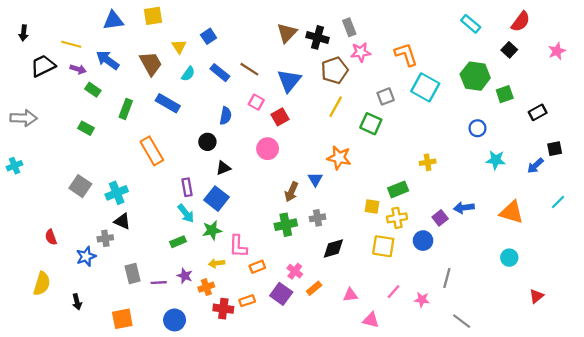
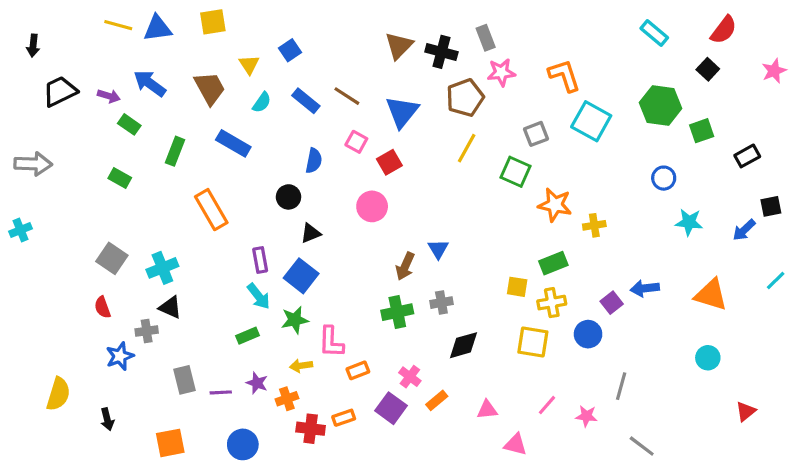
yellow line: (71, 44) -> (118, 25), moved
orange star: (339, 158) -> (555, 205), moved
red semicircle: (51, 237) -> (102, 307), moved

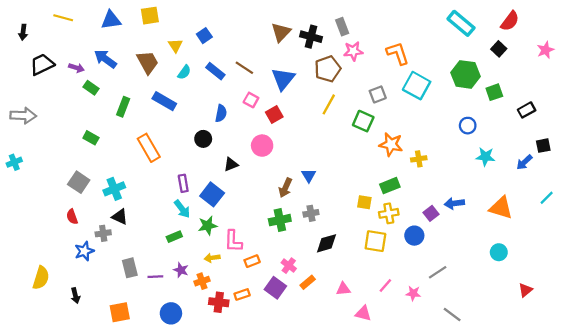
yellow line: (118, 25) -> (63, 18), moved
cyan rectangle: (654, 33) -> (461, 23), size x1.4
green rectangle: (120, 178) -> (91, 138), moved
black triangle: (311, 233) -> (231, 164), moved
gray line: (621, 386) -> (438, 272), turned 42

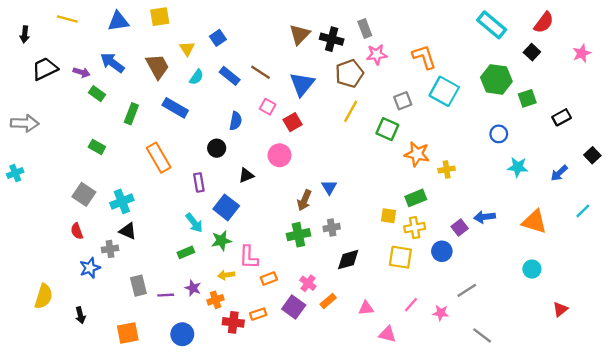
black square: (543, 146) -> (592, 155), moved, turned -32
purple rectangle: (183, 183) -> (199, 183), moved

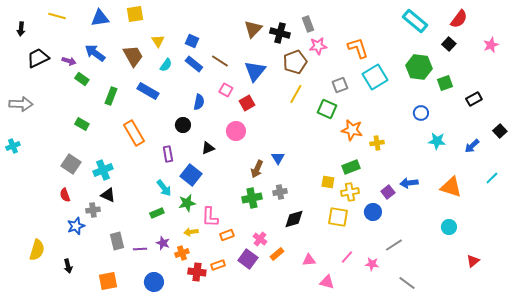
blue square: (218, 38) -> (192, 41), moved, turned -32
cyan square: (444, 91) -> (375, 77), turned 30

